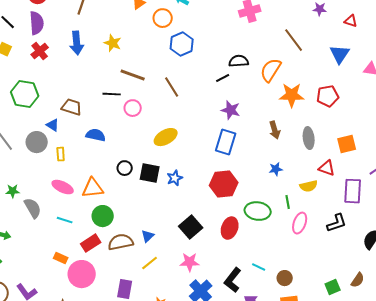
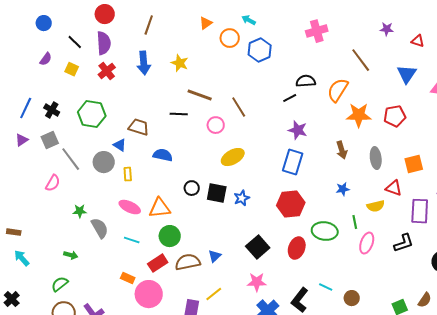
blue hexagon: (182, 44) -> (260, 50), moved
pink circle: (133, 108) -> (216, 125), moved
yellow line: (150, 263) -> (214, 294), moved

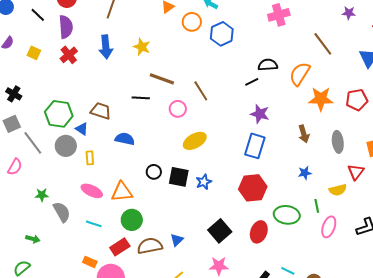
black line: (75, 42) -> (38, 15), moved
green hexagon: (92, 114) -> (59, 114), moved
red triangle: (394, 188) -> (356, 172), turned 48

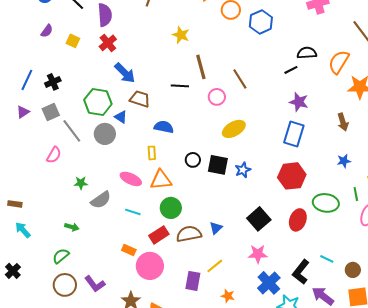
blue arrow: (106, 47) -> (125, 73), moved, turned -40
brown line: (162, 79) -> (201, 67), turned 55
black cross: (14, 94) -> (53, 82), turned 35
yellow rectangle: (90, 158) -> (152, 153), moved
gray semicircle: (62, 212) -> (101, 200), turned 85

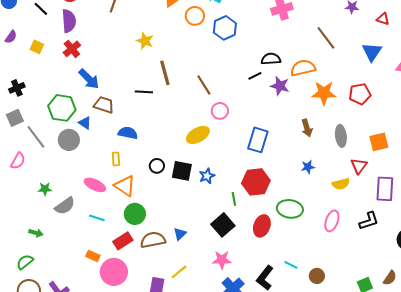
orange semicircle: (339, 62) -> (303, 68), turned 45
pink circle: (217, 97) -> (220, 111), moved
purple star: (299, 102) -> (280, 86), moved
orange triangle: (161, 180) -> (125, 186), turned 40
green line: (356, 194) -> (234, 199), moved

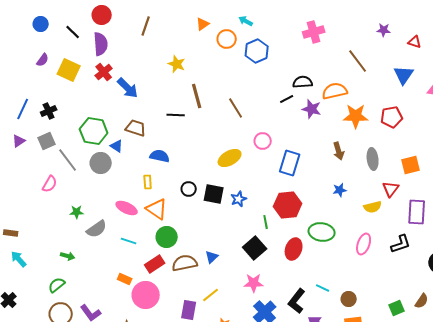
yellow square: (37, 47) -> (69, 70), size x1.6
blue arrow: (89, 79) -> (128, 88), moved
pink circle: (220, 111) -> (263, 141), moved

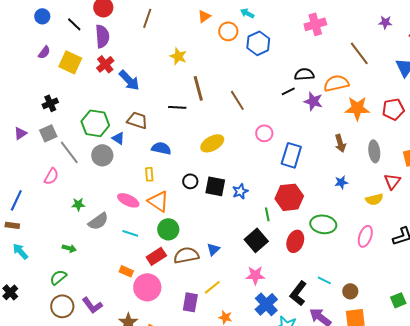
blue line: (23, 109) -> (16, 200), moved
yellow ellipse: (230, 158) -> (212, 143), moved

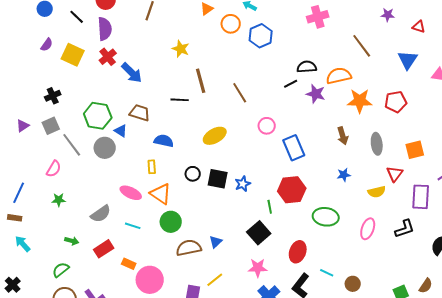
blue rectangle: (291, 155) -> (294, 148), turned -40
green star: (78, 204) -> (59, 200), moved
red ellipse: (295, 241) -> (298, 252), moved
red rectangle: (156, 256) -> (104, 249), moved

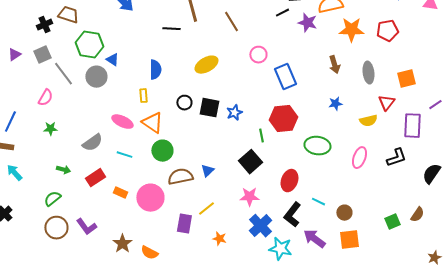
brown trapezoid: (140, 113) -> (68, 15), moved
blue semicircle: (164, 141) -> (155, 70), turned 78
pink circle: (150, 280) -> (150, 198), moved

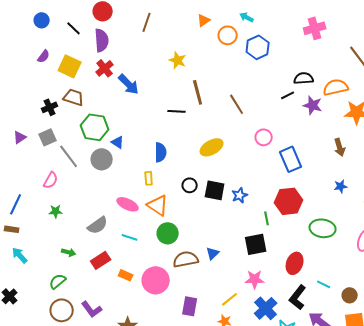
black square: (250, 162) -> (256, 244), turned 30
yellow line: (206, 209) -> (230, 299), moved

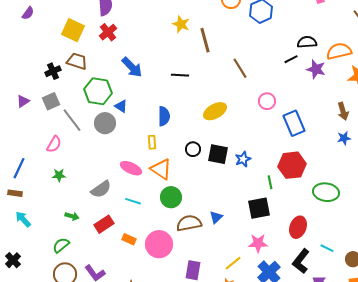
purple semicircle: (44, 56) -> (28, 13), moved
blue arrow: (129, 84) -> (132, 67), moved
brown line: (198, 92) -> (205, 40), moved
blue star: (341, 186) -> (344, 138), moved

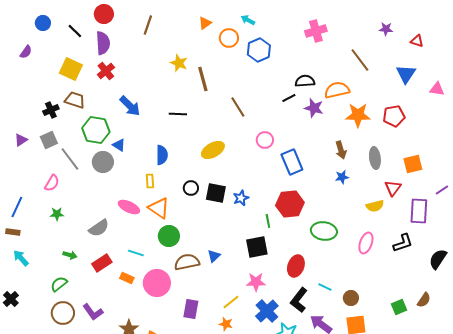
cyan line: (133, 201) -> (136, 253), moved

